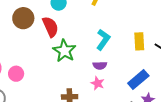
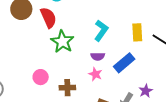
pink circle: (16, 74) -> (41, 77), moved
blue rectangle: (138, 79) -> (124, 63), moved

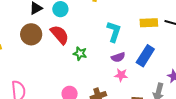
yellow rectangle: (137, 32) -> (149, 23), turned -72
green star: (62, 42) -> (80, 54), size x0.6

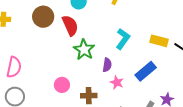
green star: (80, 54) -> (84, 50), size x1.5
purple semicircle: (118, 57) -> (107, 65), moved, turned -80

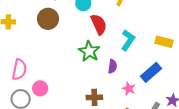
red semicircle: (70, 25) -> (99, 24), moved
pink star: (117, 82) -> (129, 89), moved
pink circle: (62, 85) -> (40, 88), moved

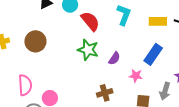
brown circle: (48, 19) -> (35, 41), moved
cyan L-shape: (128, 40) -> (124, 15), moved
purple semicircle: (112, 66) -> (114, 58), turned 40

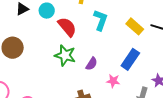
yellow rectangle: (158, 21) -> (135, 26), turned 42

